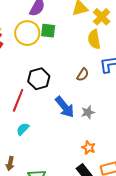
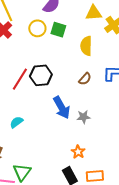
yellow circle: (27, 33) -> (37, 28), size x0.7
yellow semicircle: (94, 39) -> (86, 46), moved
red line: (18, 100) -> (20, 79), moved

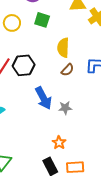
yellow circle: (37, 28) -> (12, 23), moved
yellow semicircle: (86, 46) -> (63, 48), moved

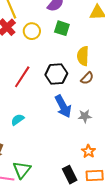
black hexagon: (24, 65) -> (56, 74), moved
orange star: (59, 143) -> (88, 151), moved

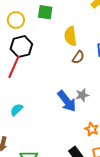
black hexagon: (56, 74) -> (21, 47), moved
blue arrow: (63, 106) -> (67, 101), moved

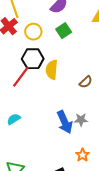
green square: (45, 12) -> (64, 31), turned 35
yellow semicircle: (70, 36) -> (52, 70), moved

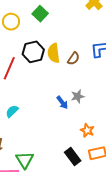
black hexagon: (33, 59) -> (33, 52), moved
yellow semicircle: (52, 70) -> (54, 53), moved
blue arrow: (65, 122) -> (62, 102), size x0.6

